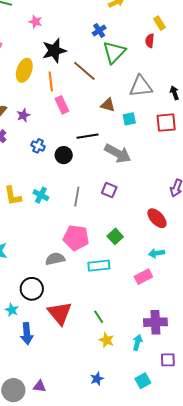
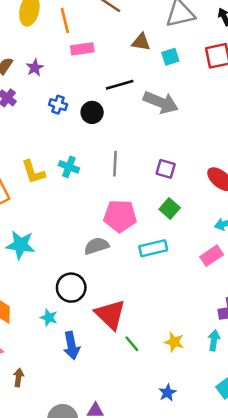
pink rectangle: (62, 105) -> (82, 49), turned -66
purple square: (109, 190) -> (166, 169), moved
green line: (99, 317) -> (132, 344), moved

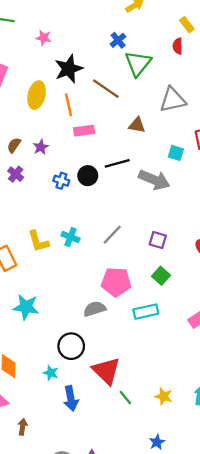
cyan square: (170, 57) -> (176, 153), moved, turned 35
black circle: (92, 112) -> (88, 176), moved
gray line: (115, 164) -> (112, 235), turned 40

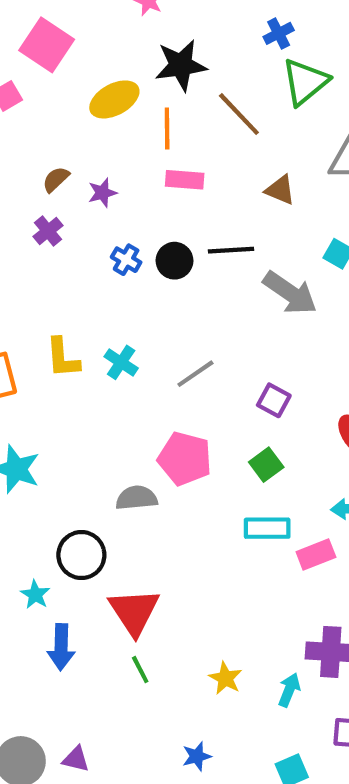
yellow ellipse: (37, 95) -> (114, 99), turned 36
cyan rectangle: (146, 312) -> (267, 528), moved
green line: (125, 398) -> (140, 670), moved

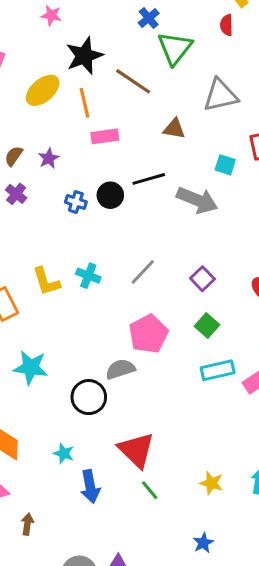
purple square: (274, 400) -> (202, 279), turned 30
pink pentagon: (185, 459) -> (148, 334), turned -30
black circle: (81, 555) -> (89, 397), moved

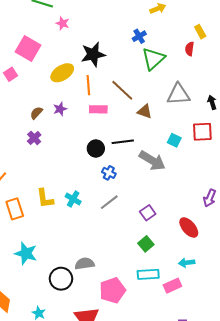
pink star: (51, 15) -> (63, 23), moved
brown line: (133, 81) -> (122, 90), moved
purple star: (49, 158) -> (60, 109), moved
blue cross: (76, 202) -> (109, 173), moved
pink pentagon: (148, 334) -> (112, 290), moved

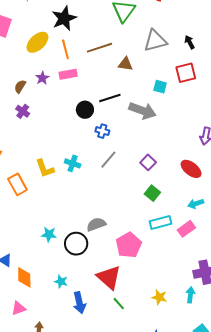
brown line: (122, 90) -> (99, 48), turned -50
pink rectangle: (98, 109) -> (68, 74), moved
cyan star: (26, 253) -> (49, 234), moved, size x0.7

